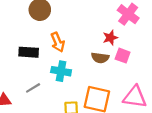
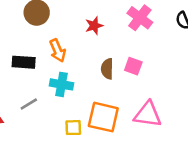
red star: (110, 38) -> (94, 26), moved
brown semicircle: (100, 58) -> (107, 69), turned 84

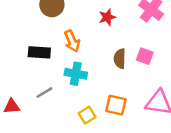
orange square: (103, 117) -> (116, 105), size x0.7
yellow square: (73, 128) -> (87, 115), turned -30

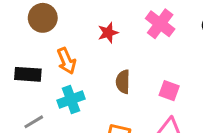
pink square: (145, 56) -> (169, 91), moved
cyan cross: (76, 74) -> (71, 100), turned -30

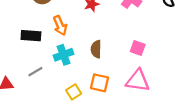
brown semicircle: (123, 82) -> (96, 49), moved

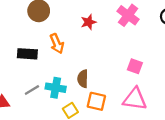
brown semicircle: (96, 49) -> (83, 79), moved
cyan cross: (64, 55) -> (56, 88), moved, turned 30

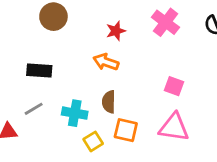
orange arrow: (57, 44) -> (106, 62), moved, turned 132
gray line: (32, 90) -> (34, 109), moved

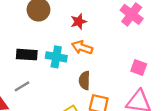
red star: (116, 31) -> (79, 22), moved
cyan cross: (75, 113) -> (56, 57), moved

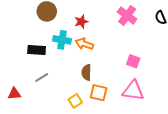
cyan cross: (56, 57) -> (62, 40), moved
gray line: (22, 86) -> (42, 77), moved

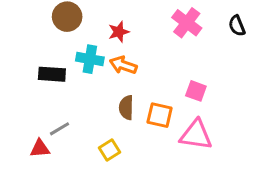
gray line: (42, 77) -> (60, 129), moved
orange square: (99, 93) -> (160, 115), moved
red triangle: (14, 94) -> (40, 148), moved

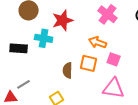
red star: (119, 32) -> (63, 20), size x1.5
orange arrow: (123, 65) -> (98, 42), moved
orange square: (160, 115) -> (89, 63), moved

